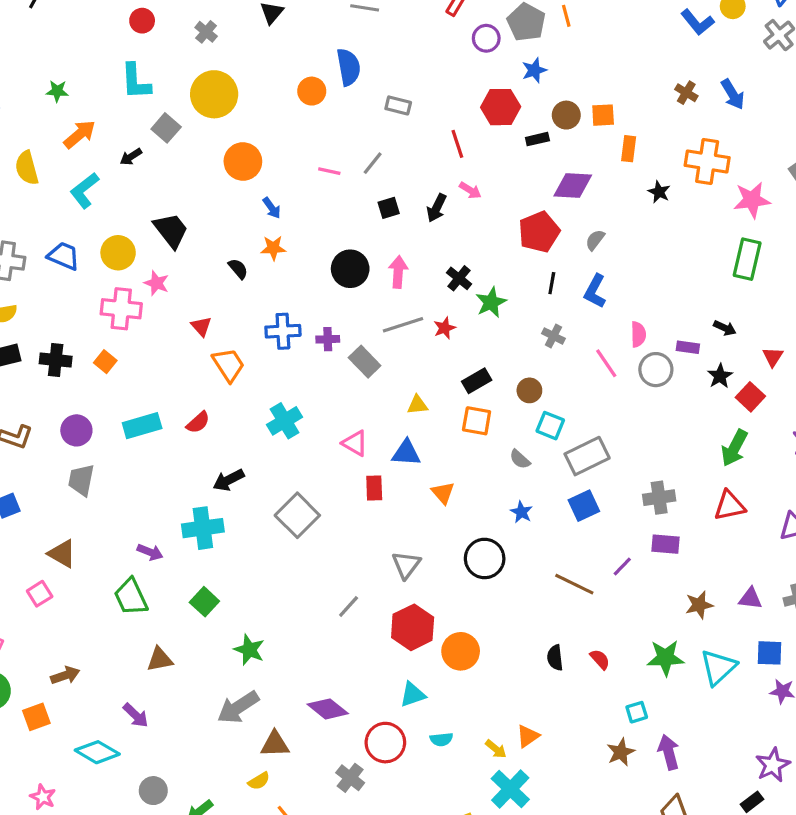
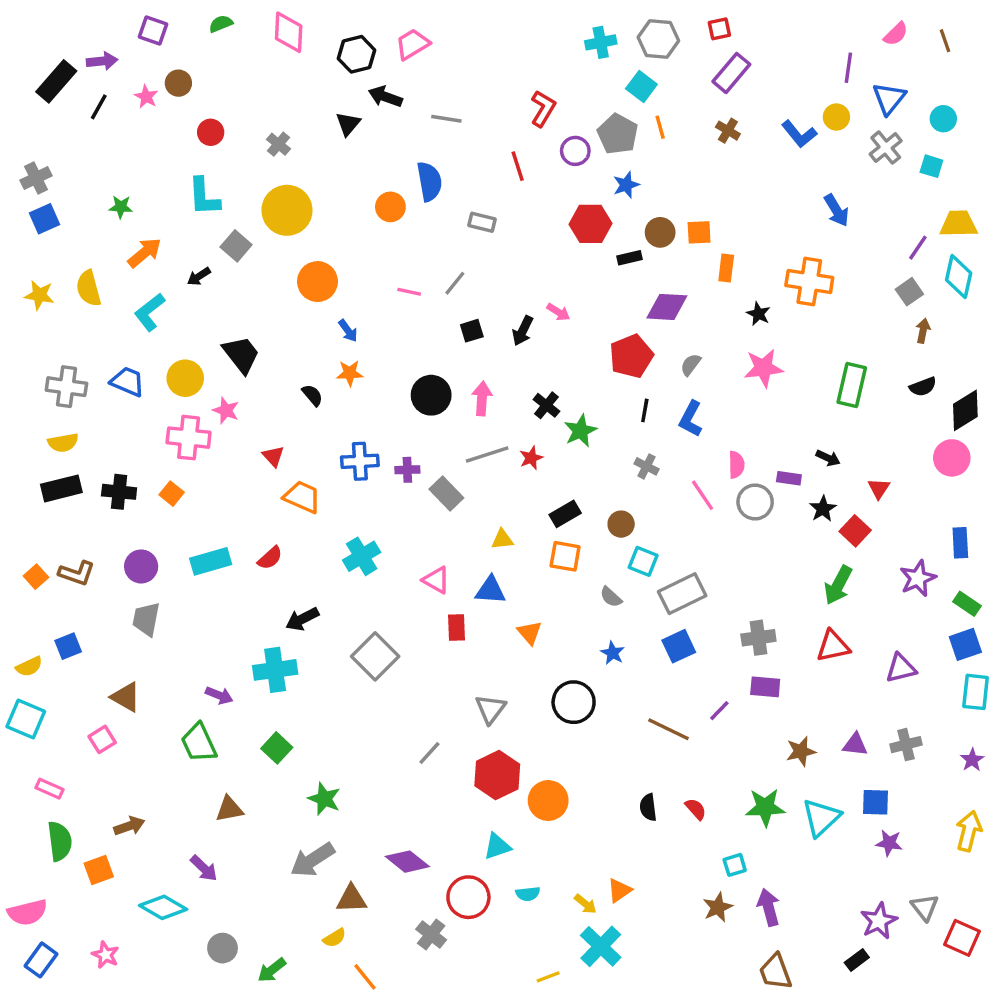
brown cross: (686, 93) -> (728, 131), moved
red line: (457, 144) -> (518, 166), moved
pink star: (752, 200) -> (764, 368), moved
orange trapezoid: (229, 365) -> (302, 497), turned -33

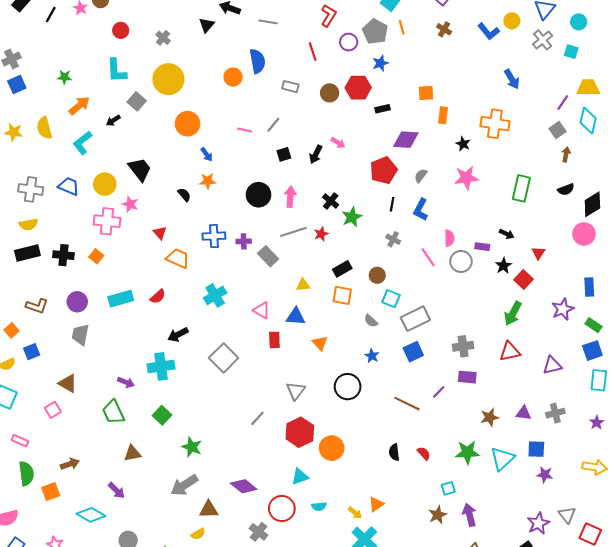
brown circle: (660, 232) -> (330, 93), moved
orange square: (36, 577) -> (12, 330), moved
yellow arrow: (969, 831) -> (595, 467), turned 85

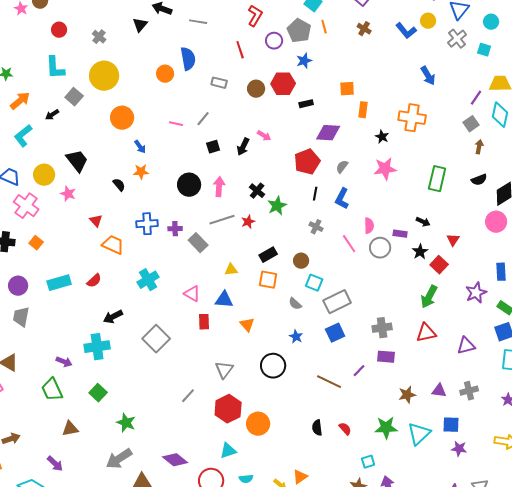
pink cross: (107, 221) -> (26, 206), moved, turned 30

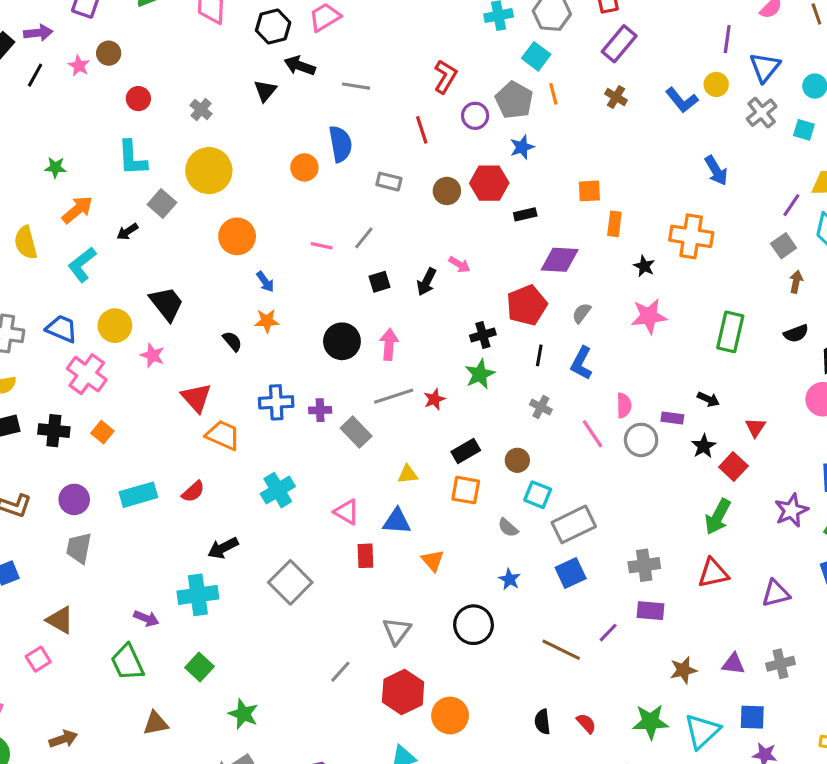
black cross: (257, 191) -> (483, 335), moved, turned 35
red triangle: (96, 221) -> (196, 398), size x1.5

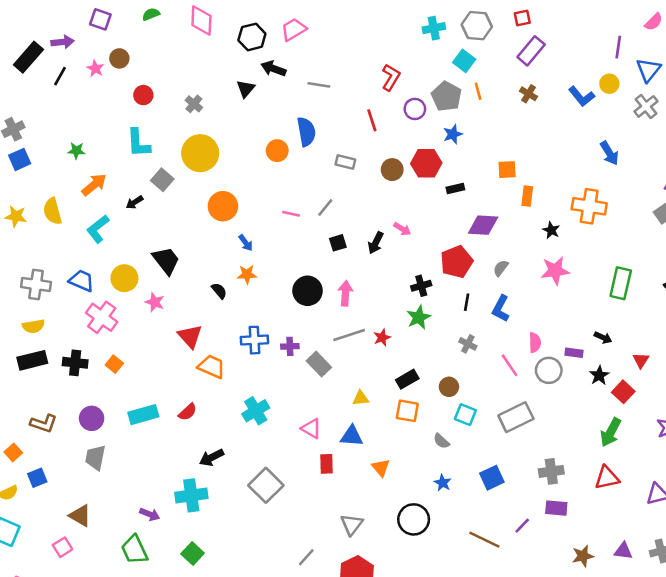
gray rectangle: (574, 524) -> (516, 417), moved

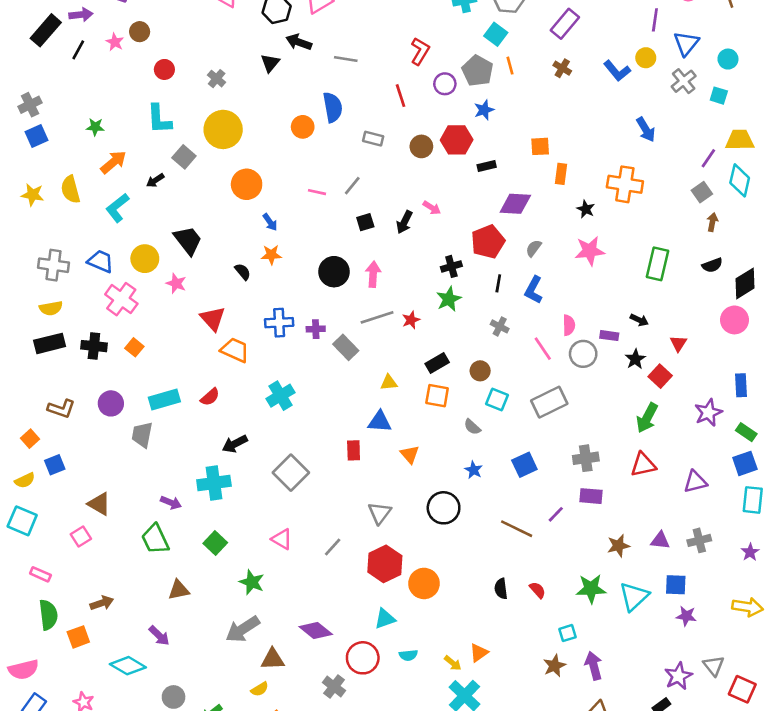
pink triangle: (311, 428) -> (282, 539), moved
gray trapezoid: (95, 458) -> (142, 435), moved

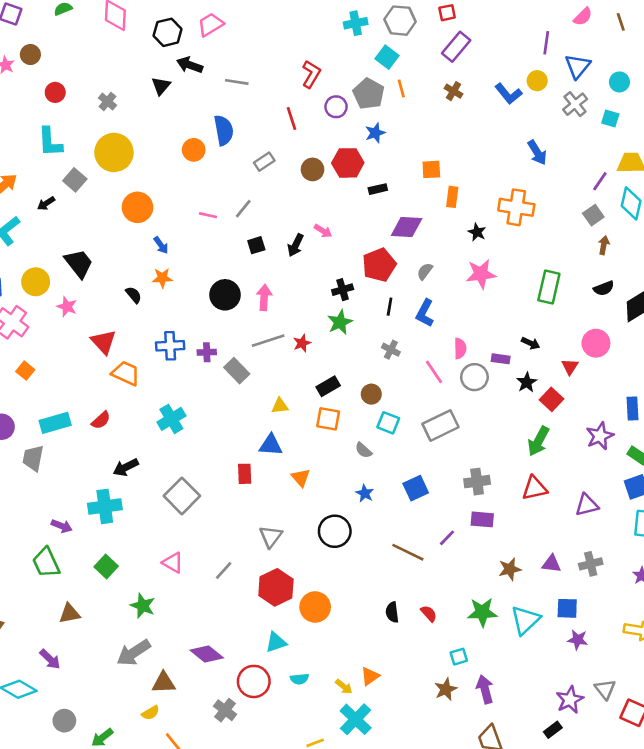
gray rectangle: (373, 139) -> (264, 162), turned -48
pink circle: (734, 320) -> (596, 343), moved

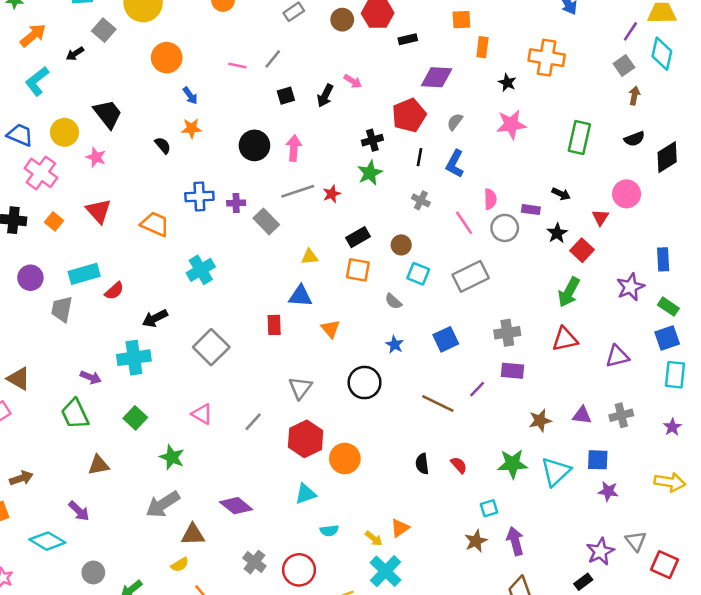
red triangle: (104, 342) -> (99, 211), moved
red semicircle: (101, 420) -> (114, 291), moved
red circle: (254, 681) -> (299, 570), moved

